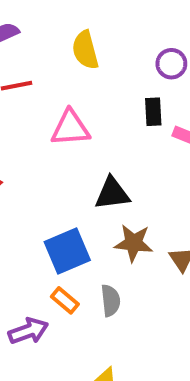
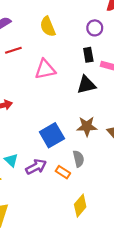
black triangle: (112, 193) -> (86, 85), moved
orange rectangle: (65, 300) -> (63, 172), moved
purple arrow: (28, 331) -> (36, 167), moved

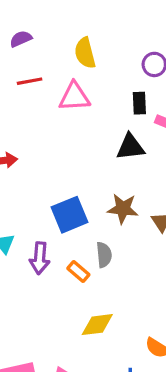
pink triangle: (45, 69) -> (74, 97), moved
purple arrow: (36, 167) -> (40, 258), turned 114
yellow diamond: (80, 206) -> (97, 325), turned 35

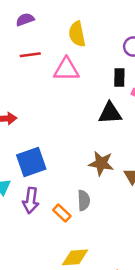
blue square: (69, 215) -> (31, 162), moved

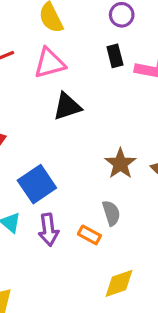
black triangle: (110, 113) -> (67, 106), moved
brown star: (101, 163) -> (120, 164), turned -30

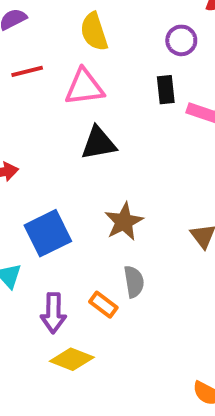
brown star: (120, 164) -> (124, 222), moved
purple arrow: (48, 230) -> (53, 313), moved
yellow diamond: (119, 283) -> (72, 359), moved, turned 32

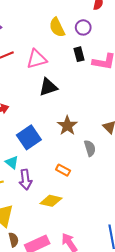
yellow semicircle: (94, 32) -> (57, 27), moved
gray semicircle: (134, 282) -> (90, 148), moved
purple arrow: (53, 313) -> (25, 180), moved

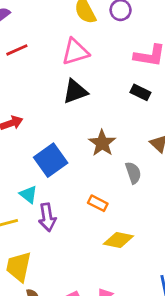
black rectangle: (79, 54) -> (140, 92), moved, turned -48
pink triangle: (37, 59) -> (75, 52), moved
yellow diamond: (51, 201) -> (118, 240), moved

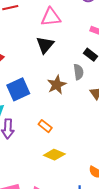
black triangle: (75, 92) -> (45, 45), turned -42
gray semicircle: (133, 173) -> (78, 72), moved

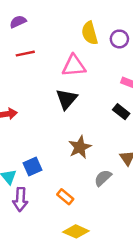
gray semicircle: (78, 72) -> (103, 178), moved, turned -126
blue square: (18, 89) -> (32, 167), moved, size x0.7

